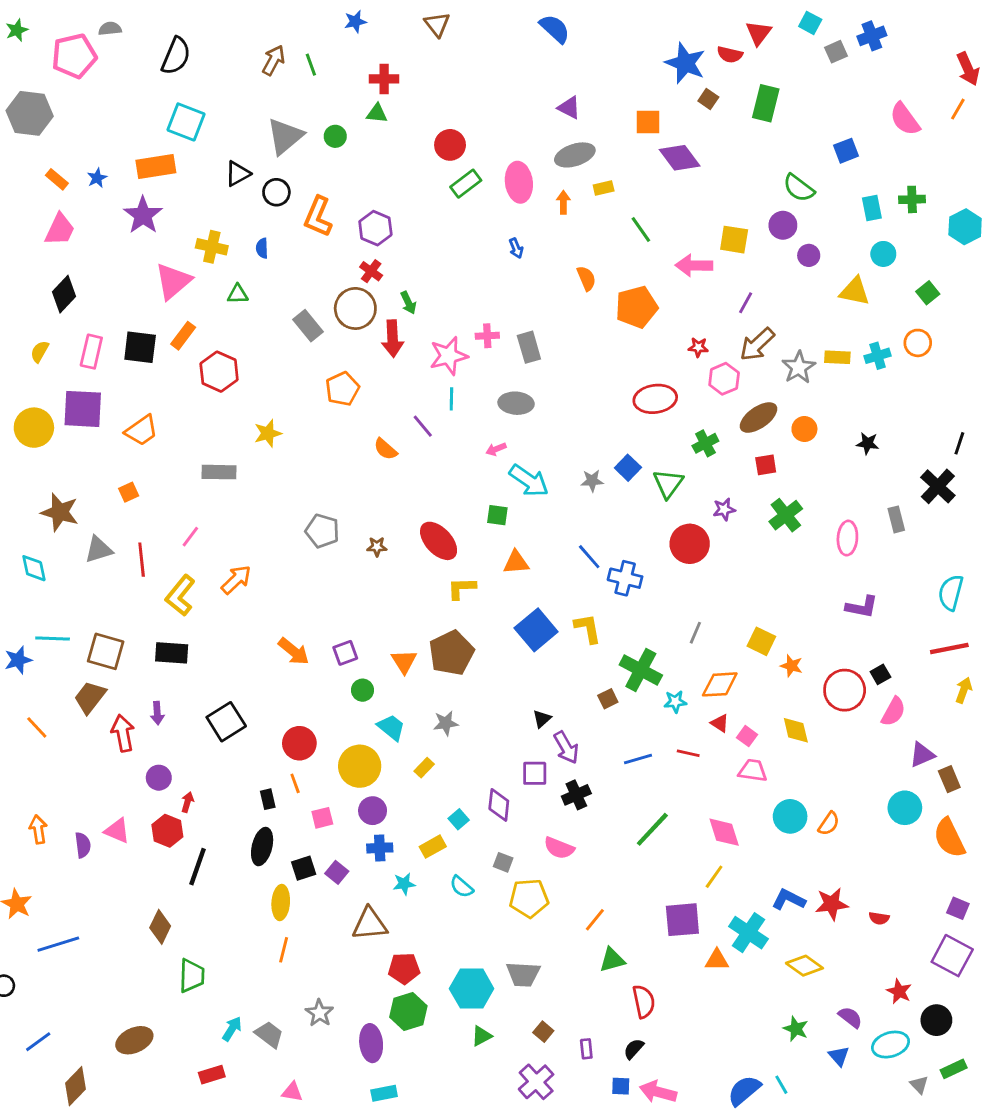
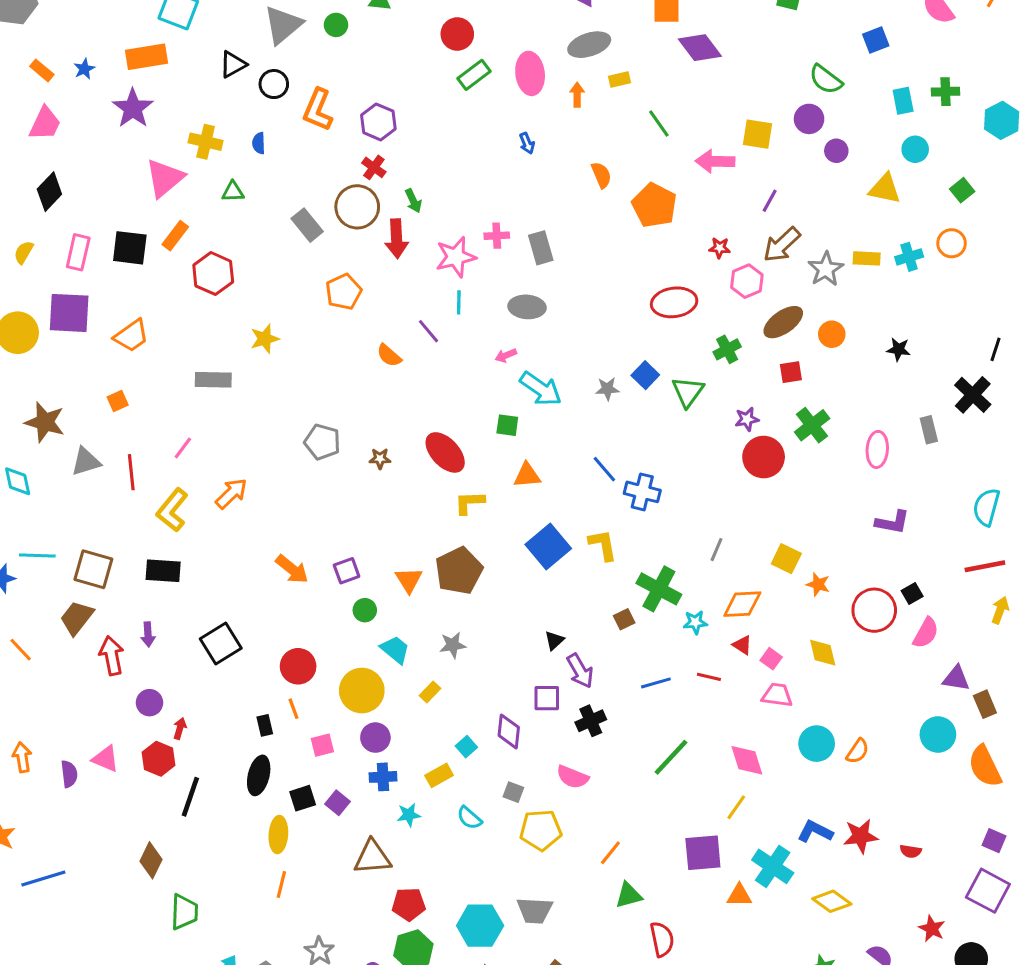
orange pentagon: (637, 307) -> (654, 205), turned -30
red circle: (690, 544) -> (764, 457), moved
purple triangle: (922, 755) -> (956, 678), turned 32

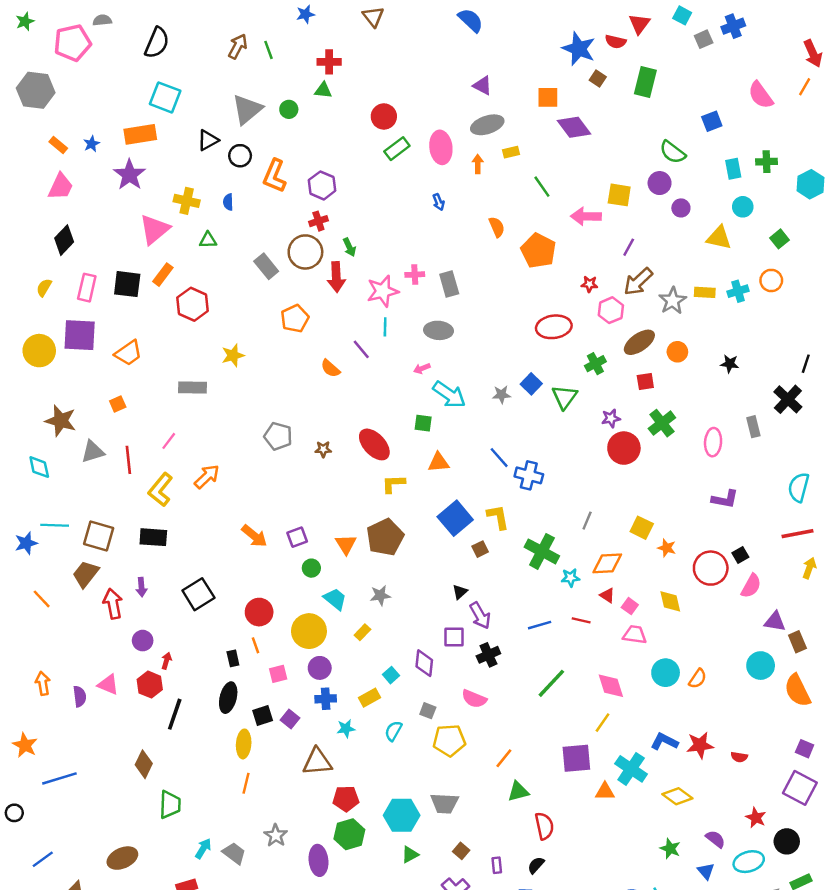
red cross: (374, 167) -> (318, 221), turned 36
brown square: (624, 619) -> (480, 549), moved
cyan semicircle: (469, 818) -> (393, 731), turned 78

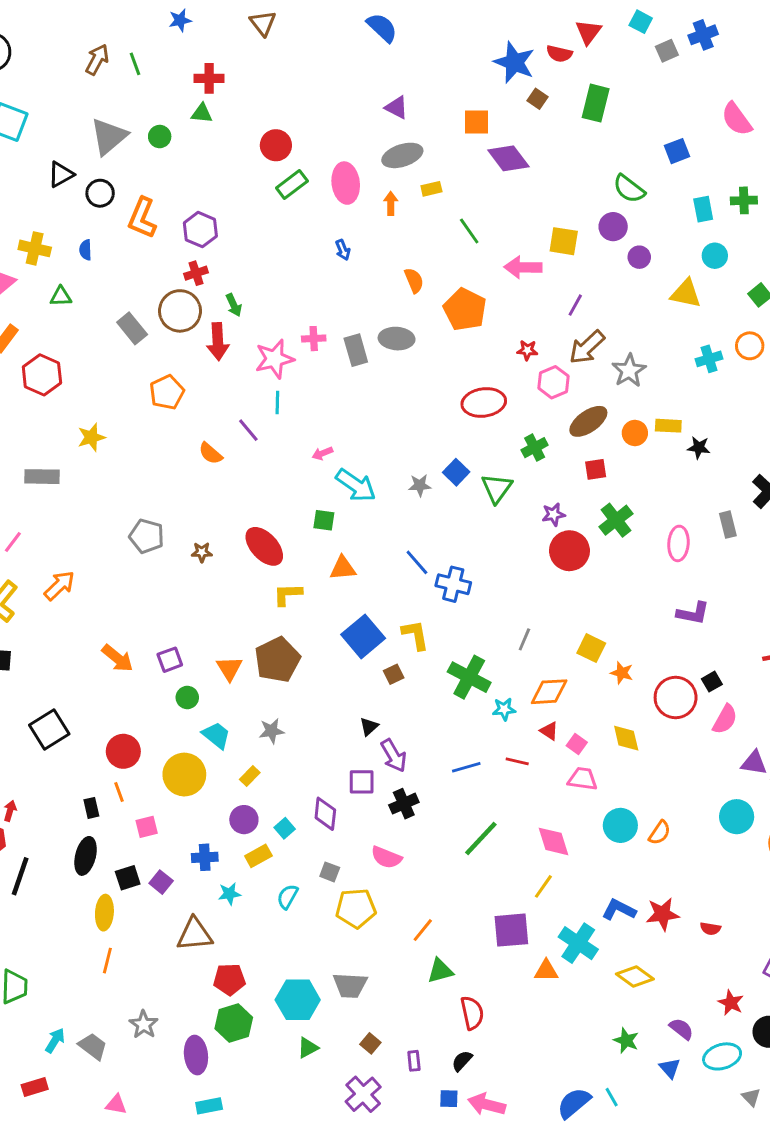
yellow rectangle: (705, 292) -> (668, 426), moved
gray ellipse: (439, 330) -> (397, 339), moved
purple circle: (320, 668) -> (244, 820), moved

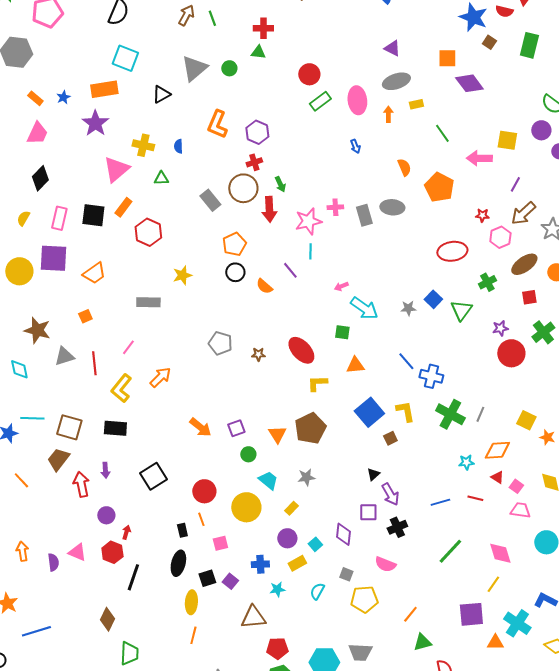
black circle: (100, 193) -> (235, 272), moved
green cross: (469, 677) -> (450, 414), moved

